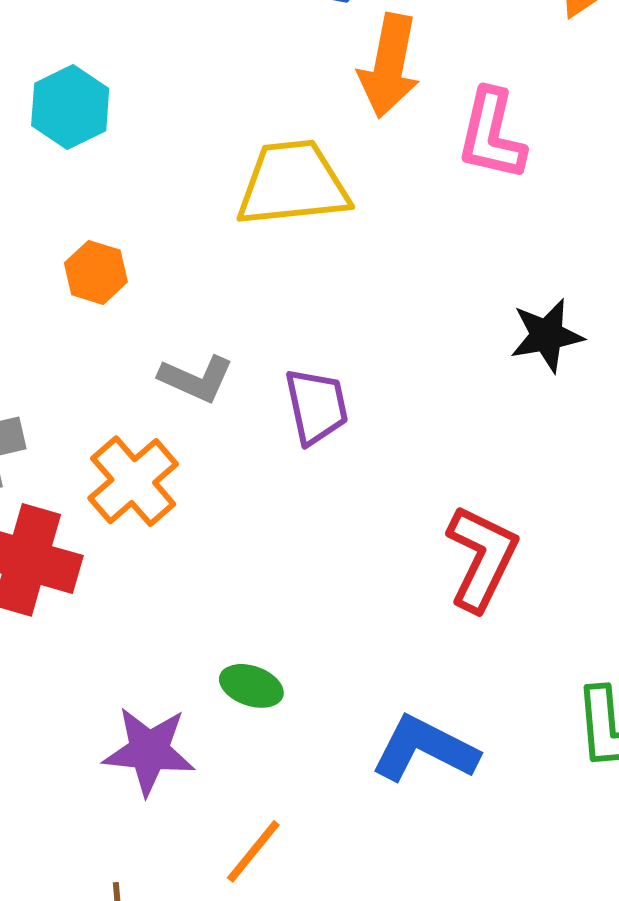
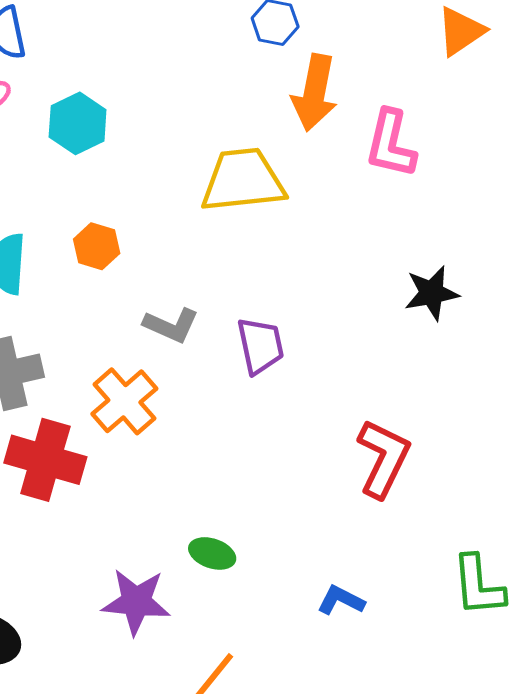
blue L-shape: (425, 749) -> (341, 600), size x0.6

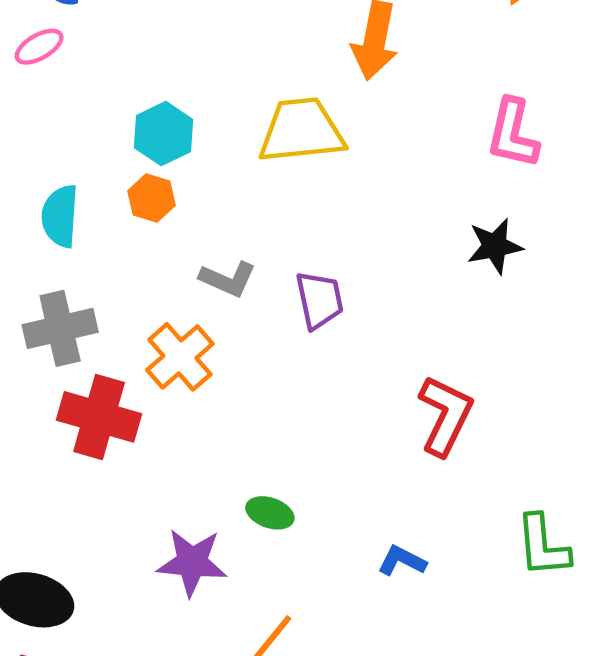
cyan hexagon: (78, 123) -> (163, 134), moved
pink L-shape: (391, 144) -> (513, 134), moved

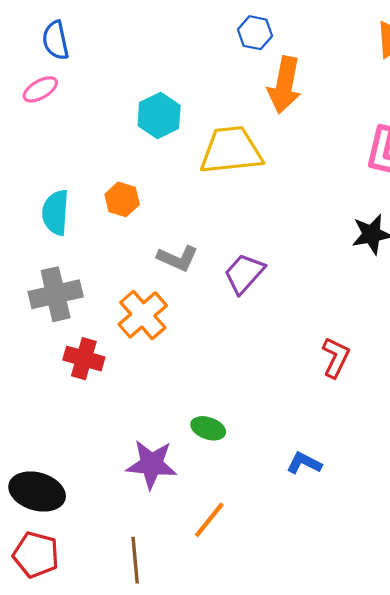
cyan hexagon: (163, 134) -> (159, 116), moved
purple trapezoid: (319, 300) -> (244, 274), turned -126
red L-shape: (445, 415) -> (336, 357), size x0.7
red cross: (99, 417) -> (84, 359), size x0.7

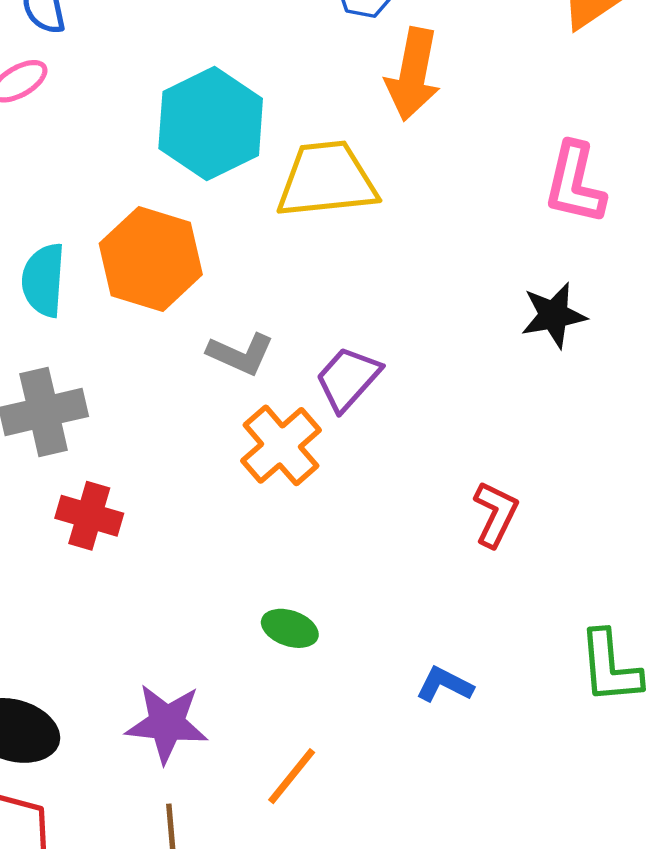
cyan hexagon: (159, 116) -> (211, 124), size x1.5
orange hexagon: (122, 199) -> (151, 259), size x1.8
orange cross: (143, 315) -> (281, 445), moved
purple star: (151, 464) -> (167, 723), moved

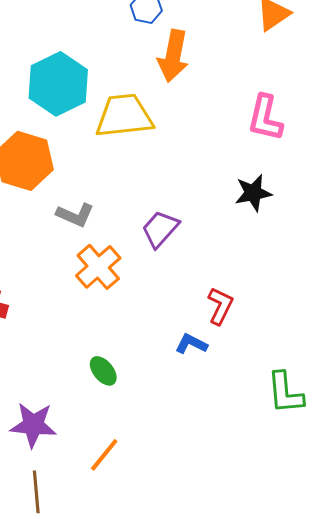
purple trapezoid: (348, 379) -> (160, 229), moved
green ellipse: (290, 628) -> (103, 371), turned 32
blue L-shape: (445, 685) -> (191, 344), moved

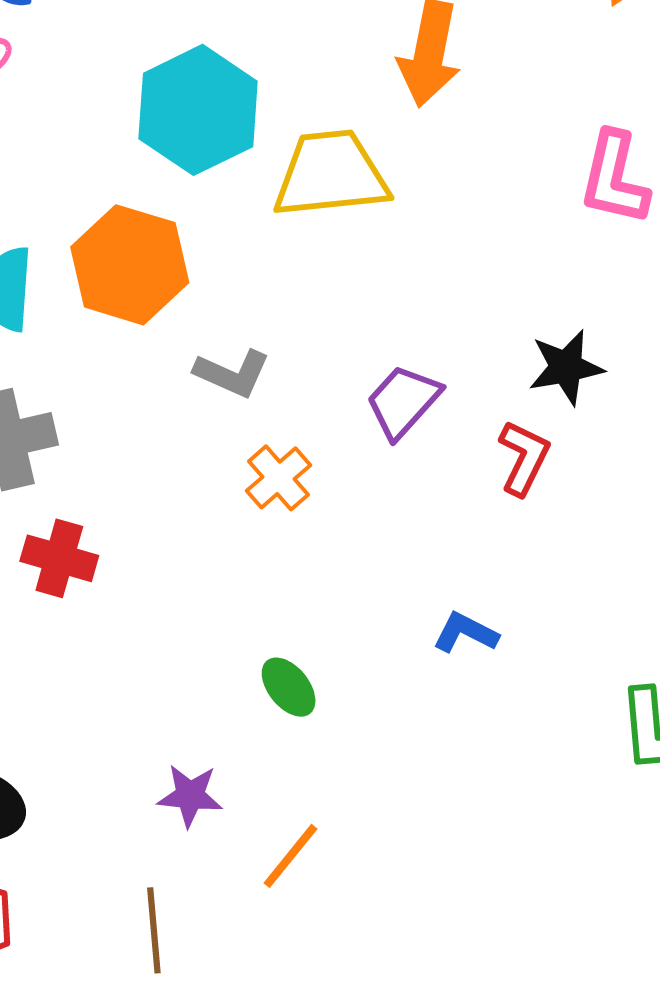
black star: (253, 193) -> (566, 367), moved
orange cross: (98, 267) -> (279, 478), size x0.7
red L-shape: (220, 306) -> (524, 458), moved
purple star: (33, 425) -> (190, 796), moved, size x0.7

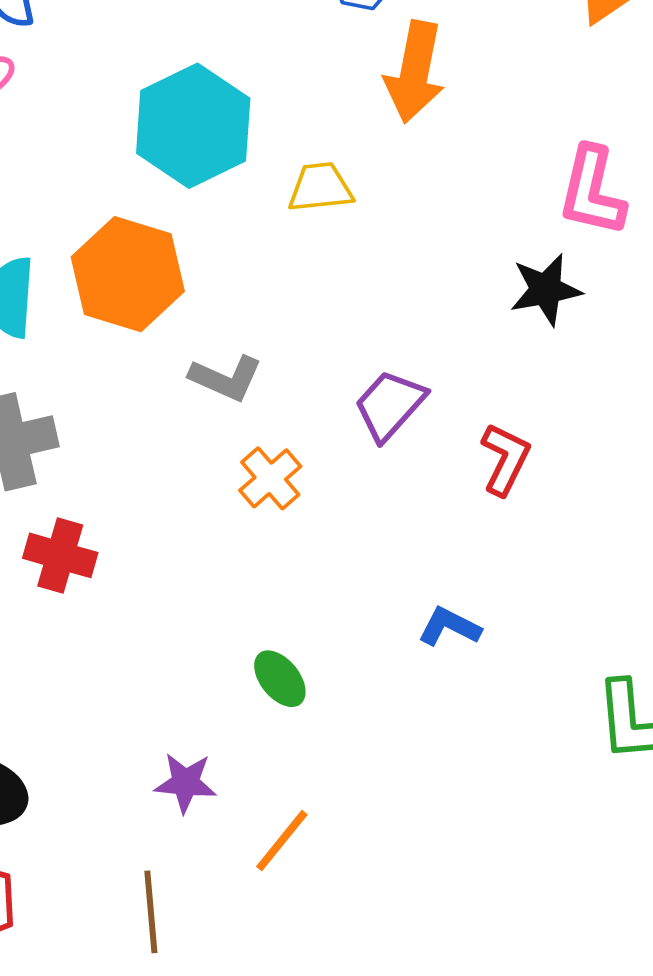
yellow trapezoid: (331, 174) -> (320, 187), size x0.6
black star: (566, 367) -> (546, 290), moved

